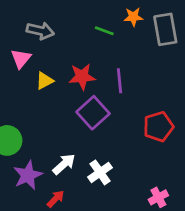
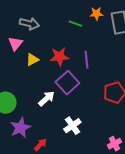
white arrow: (64, 164) -> (46, 99), moved

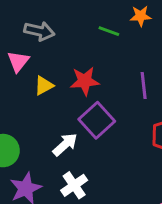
purple line: (86, 60) -> (144, 86), moved
white cross: (72, 126) -> (74, 185), moved

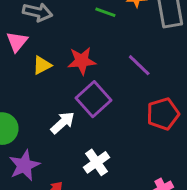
purple line: (144, 86) -> (139, 65), turned -40
white cross: (74, 185) -> (97, 162), moved

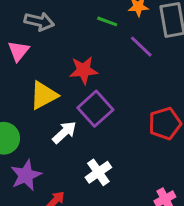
yellow triangle: (42, 65) -> (44, 95), moved, size x1.5
purple line: (139, 65) -> (141, 47), moved

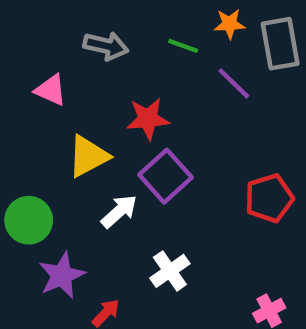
gray arrow: (39, 21) -> (106, 46), moved
pink triangle: (18, 51) -> (51, 90), turned -45

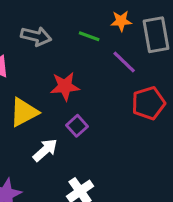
purple square: (165, 176) -> (77, 126), size x0.6
red pentagon: (269, 198) -> (148, 103), moved

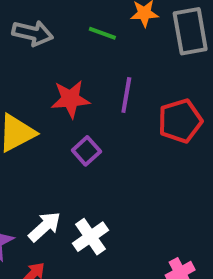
purple line: (124, 62) -> (126, 95), moved, turned 56
white arrow: (45, 150) -> (45, 227), moved

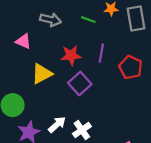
red pentagon: (180, 121) -> (131, 67), turned -30
purple square: (86, 151) -> (80, 83), size x1.5

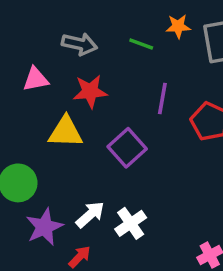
pink triangle: (23, 41) -> (36, 79), turned -35
red star: (71, 55) -> (90, 91), moved
yellow triangle: (42, 74) -> (66, 132), turned 30

